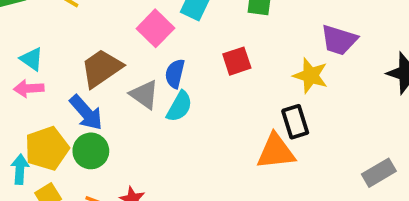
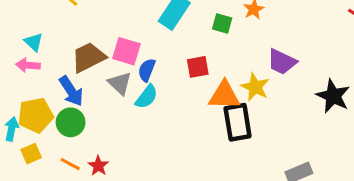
pink square: (155, 28) -> (126, 51), moved, turned -36
black rectangle: (295, 122) -> (238, 122), size x1.4
orange triangle: (276, 152) -> (224, 95), moved

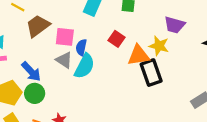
brown trapezoid: (89, 57) -> (38, 26), moved
red square: (198, 67) -> (116, 39), turned -35
cyan semicircle: (147, 97) -> (84, 66), size x1.4

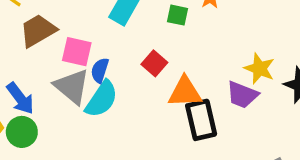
purple trapezoid: (175, 25) -> (242, 95), moved
yellow star: (159, 46) -> (259, 69), moved
gray triangle: (64, 60) -> (72, 87), size x1.4

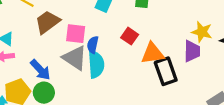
purple trapezoid: (242, 95) -> (192, 51), turned -105
cyan semicircle: (102, 99) -> (96, 64), turned -32

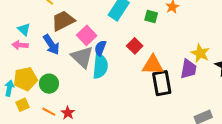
pink square: (76, 34) -> (87, 35), turned 30
blue arrow: (40, 70) -> (51, 45), moved

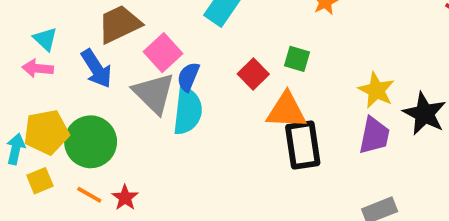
green square: (151, 17) -> (297, 59), moved
purple trapezoid: (188, 69) -> (374, 135), moved
green circle: (49, 84) -> (91, 142), size x1.4

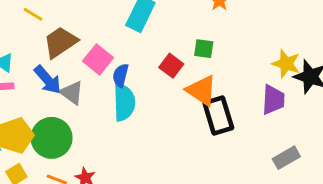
yellow star: (376, 90) -> (286, 64), moved
gray triangle: (154, 93) -> (72, 93), moved, size x0.7
orange triangle: (286, 111) -> (202, 90), turned 40

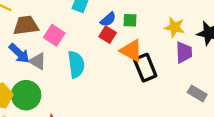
brown trapezoid: (60, 42) -> (26, 25), turned 32
yellow star: (286, 64) -> (174, 27), moved
blue semicircle: (121, 75) -> (108, 19), moved, turned -140
gray rectangle: (286, 158) -> (197, 93), turned 66

